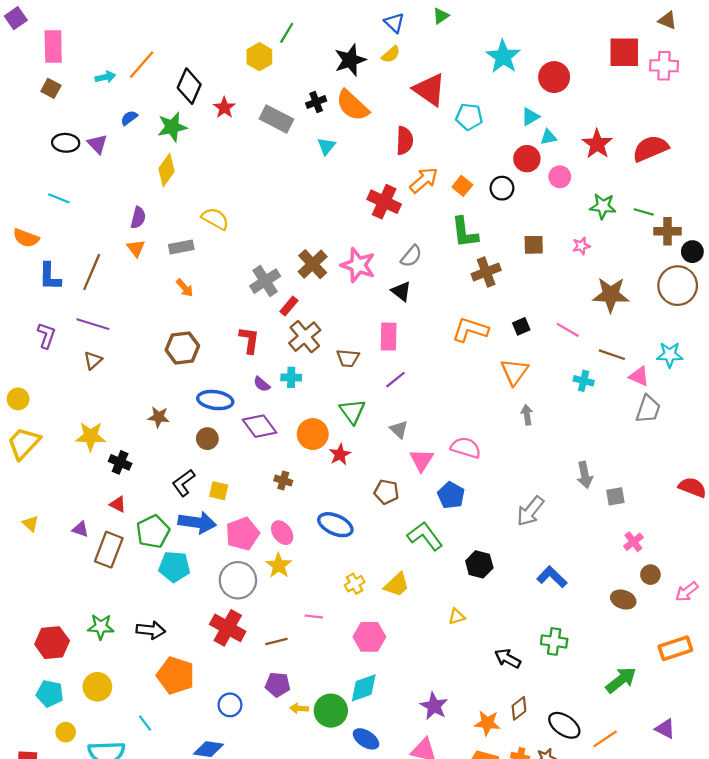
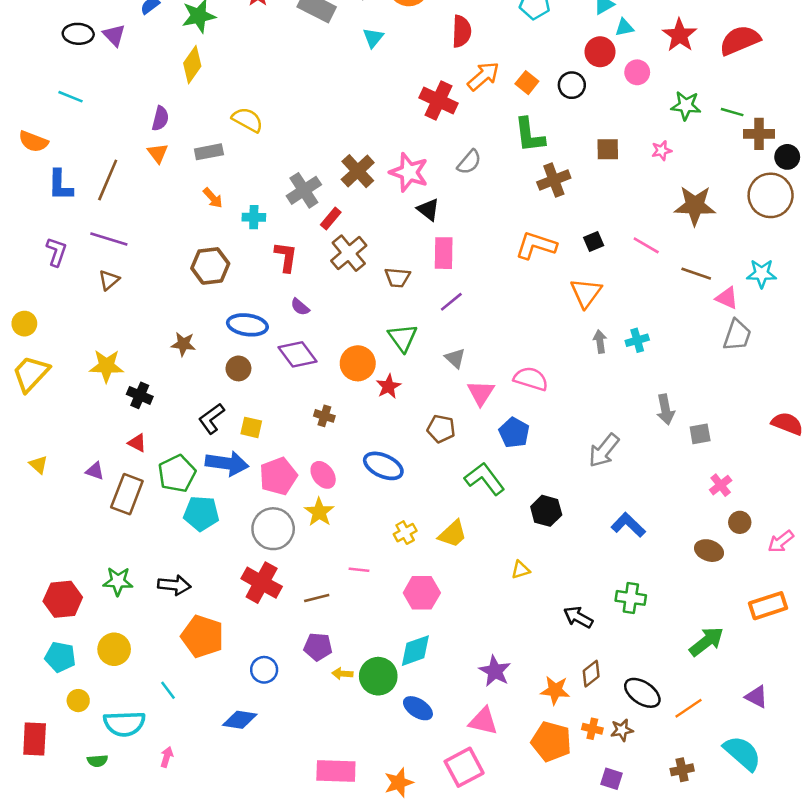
black triangle: (401, 291) -> (428, 209), moved
cyan cross: (291, 377) -> (254, 217), moved
cyan cross: (584, 381) -> (637, 340), moved, turned -30

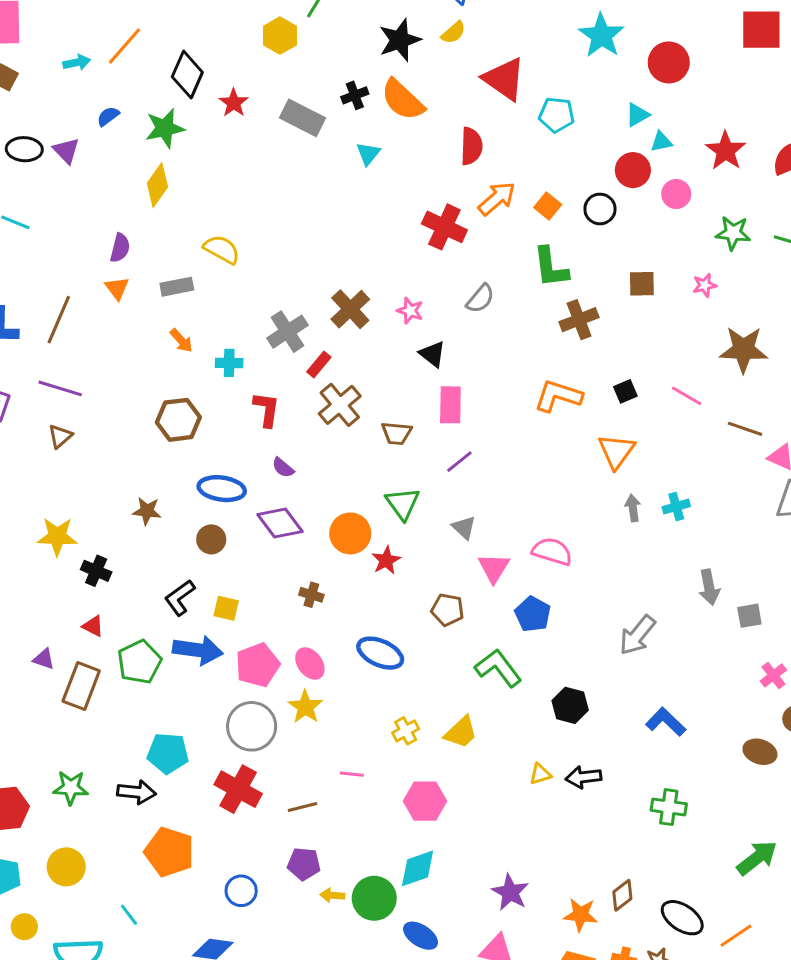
pink star: (409, 172) -> (410, 311), size x0.6
cyan pentagon: (201, 513) -> (168, 753), moved
black arrow: (578, 617) -> (584, 777), moved, turned -36

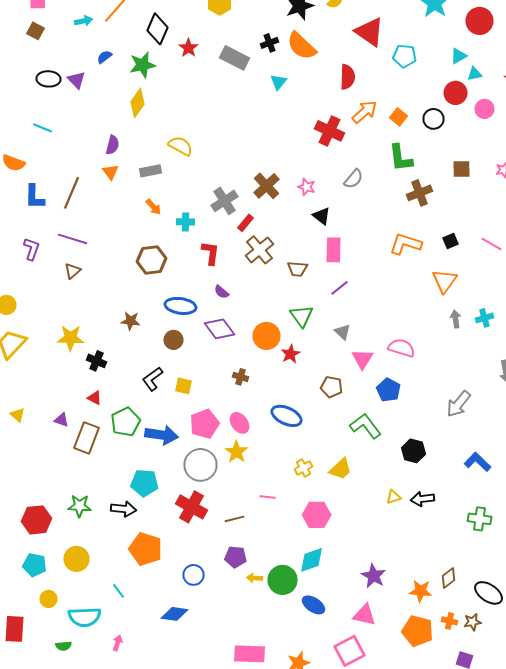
blue arrow: (198, 650) -> (162, 435), moved

